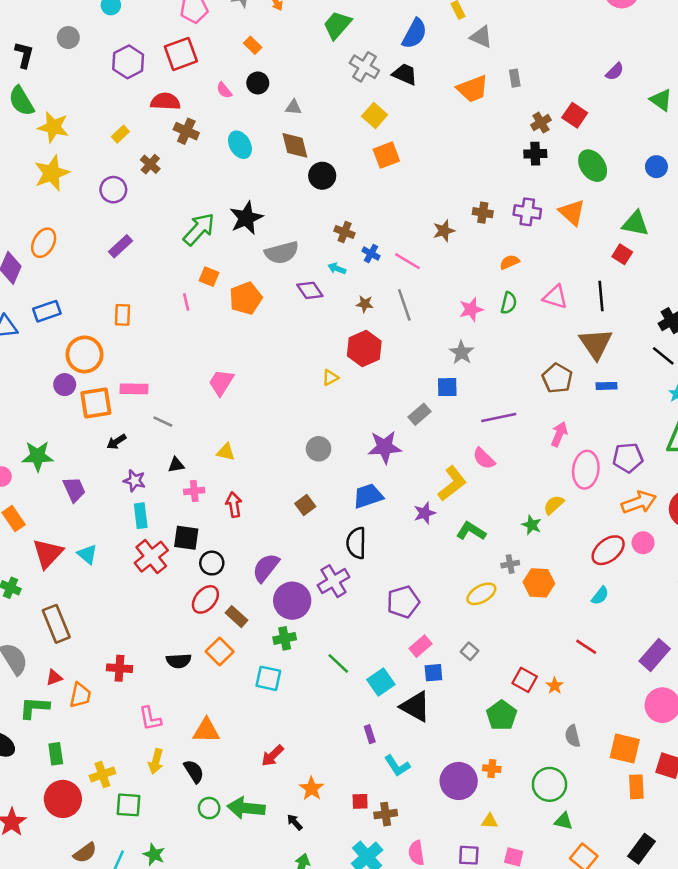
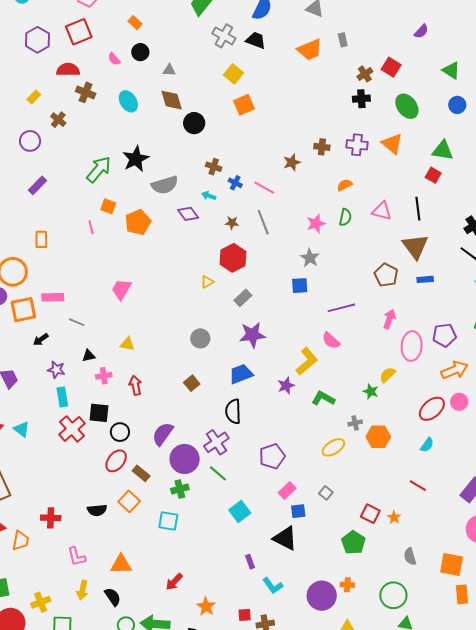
green triangle: (661, 100) -> (451, 70), moved
gray rectangle: (419, 414) -> (243, 298), moved
green line: (338, 663) -> (218, 473), moved
cyan square: (381, 682) -> (240, 512), moved

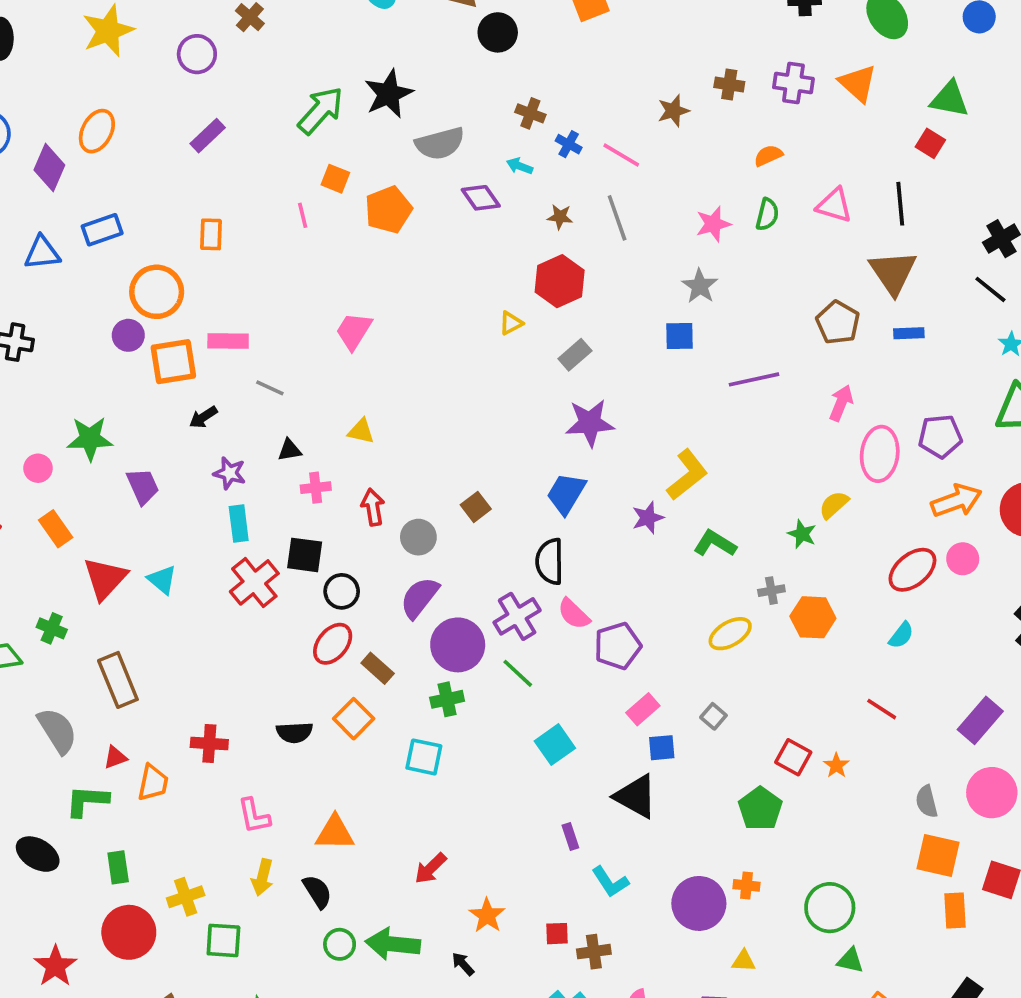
gray circle: (200, 338) -> (418, 537), moved
pink semicircle: (331, 341) -> (574, 614), moved
blue trapezoid: (241, 374) -> (566, 493), turned -40
gray semicircle: (410, 556) -> (927, 802), moved

